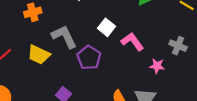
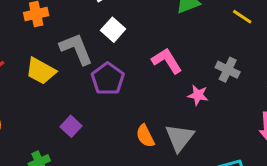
white square: (106, 27) -> (113, 30), moved

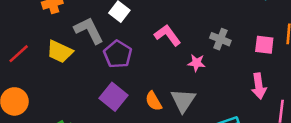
purple square: (71, 126) -> (113, 97), moved, size x1.5

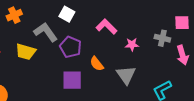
gray cross: (220, 39) -> (162, 38), moved
purple square: (113, 97) -> (72, 80), turned -30
orange semicircle: (153, 101) -> (97, 64), moved

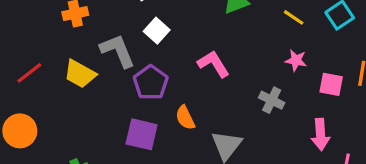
gray cross: (162, 38) -> (272, 100), moved
pink star: (132, 44) -> (296, 60), moved

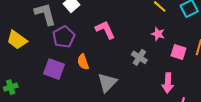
yellow trapezoid: (80, 74) -> (17, 40), moved

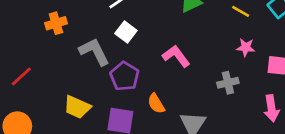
yellow trapezoid: (17, 40) -> (77, 107), moved
gray cross: (139, 57) -> (228, 83), turned -35

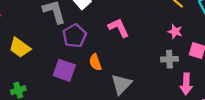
gray cross: (228, 83) -> (169, 59), moved
yellow trapezoid: (77, 107) -> (20, 48), moved

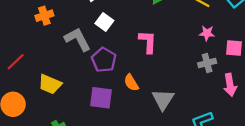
pink L-shape: (119, 28) -> (148, 42), turned 40

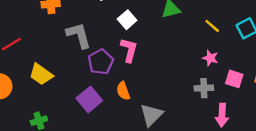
white square: (104, 22) -> (127, 20), moved
pink L-shape: (148, 42) -> (129, 50), moved
purple square: (101, 98) -> (89, 99), turned 30

